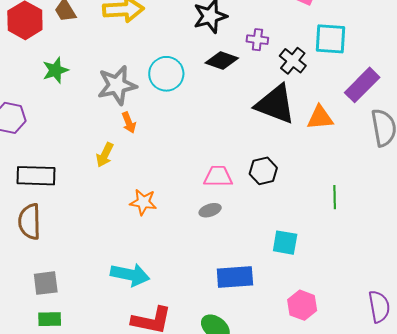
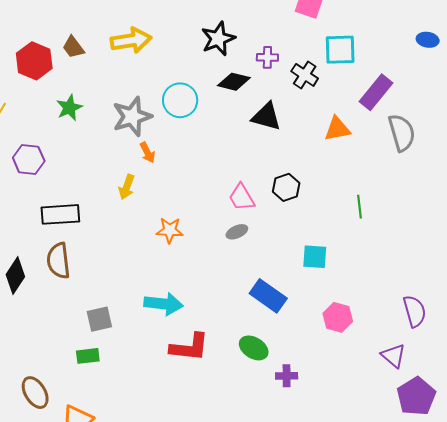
black triangle: (275, 104) -> (266, 117), moved, size x0.7
pink trapezoid: (218, 176) -> (242, 197), turned -116
blue rectangle: (235, 277) -> (268, 296), turned 45
gray square: (46, 283) -> (99, 319), moved

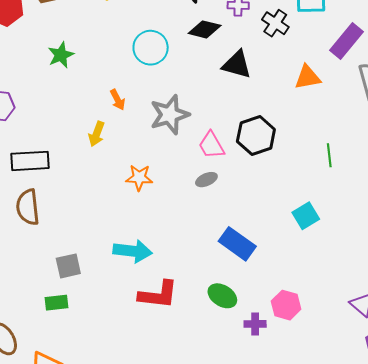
green star: (69, 108) -> (61, 55), moved
gray star: (132, 117) -> (170, 115), moved
black hexagon: (286, 187) -> (256, 136), size x1.4
cyan square: (315, 257) -> (306, 216), moved, turned -36
pink hexagon: (338, 317) -> (286, 305), moved

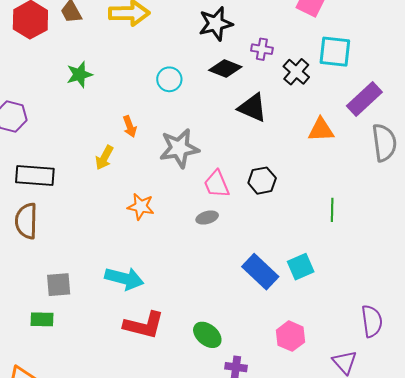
cyan circle: (151, 48) -> (169, 79), size x0.7
black hexagon: (256, 136) -> (262, 181), size x0.7
blue rectangle: (237, 244) -> (260, 272), moved
pink hexagon: (286, 305) -> (290, 336), moved

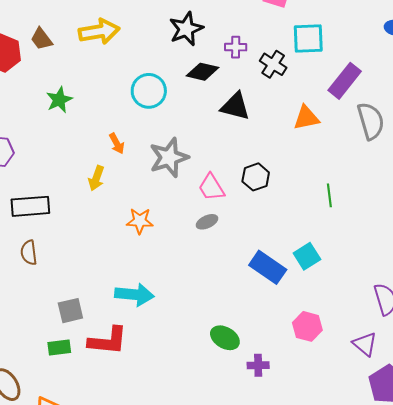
cyan circle: (169, 79) -> (149, 91), size x1.4
brown semicircle: (26, 221) -> (29, 253), size x0.7
red L-shape: (144, 325) -> (108, 341), moved

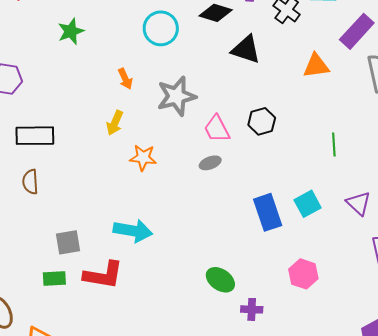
yellow arrow: (96, 178) -> (115, 123), moved
blue rectangle: (268, 267) -> (268, 212), turned 33
purple triangle: (365, 344) -> (359, 203), moved

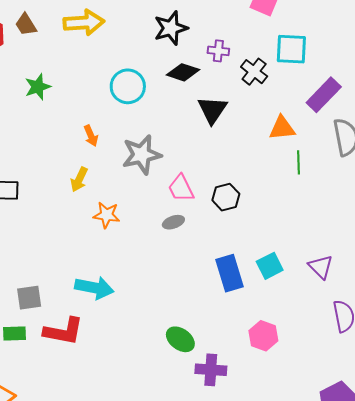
black triangle: (246, 49) -> (212, 110), turned 44
black hexagon: (262, 121) -> (226, 197), moved
green line: (334, 145) -> (298, 162), moved
purple cross: (252, 309) -> (211, 370), size x1.4

